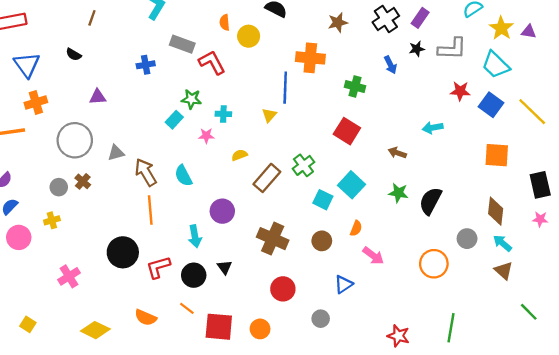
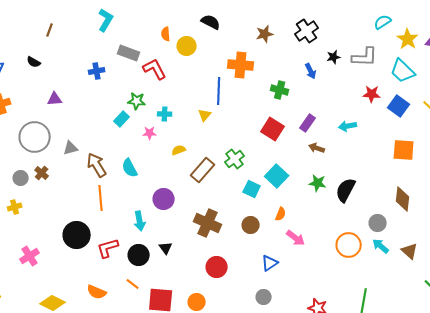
purple rectangle: (420, 18) -> (308, 123), moved
cyan arrow: (502, 243) -> (381, 246), moved
gray circle: (321, 319) -> (264, 297), moved

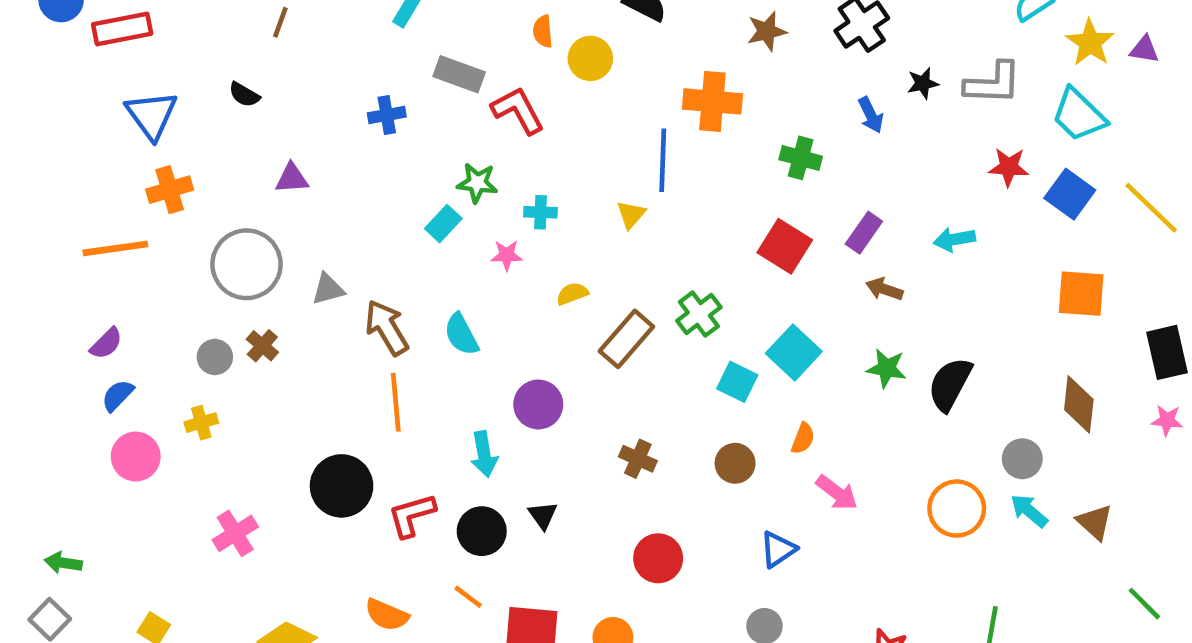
brown cross: (208, 223) -> (638, 459), size x0.6

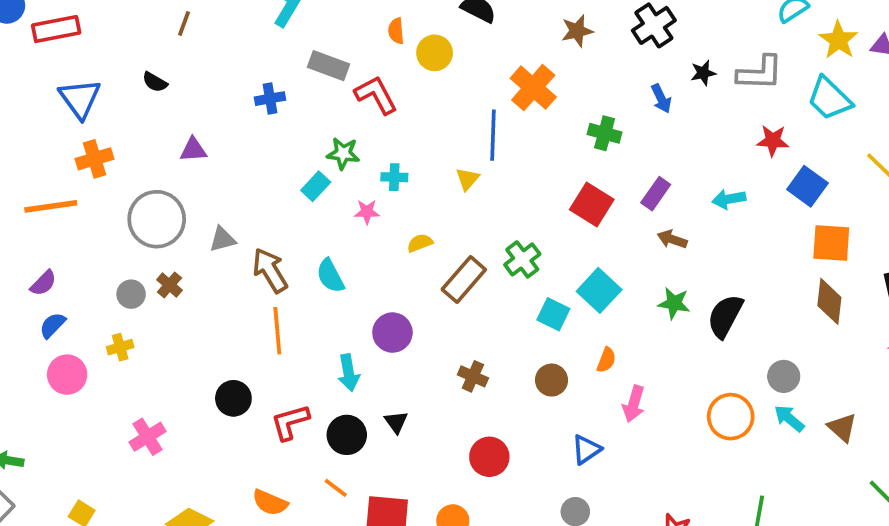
orange cross: (712, 101) -> (533, 88), turned 36
blue square: (1070, 194) -> (807, 186), moved
brown diamond: (1079, 404) -> (829, 301), moved
black circle: (342, 486) -> (233, 398), size x0.7
pink arrow: (837, 493) -> (634, 404), turned 69

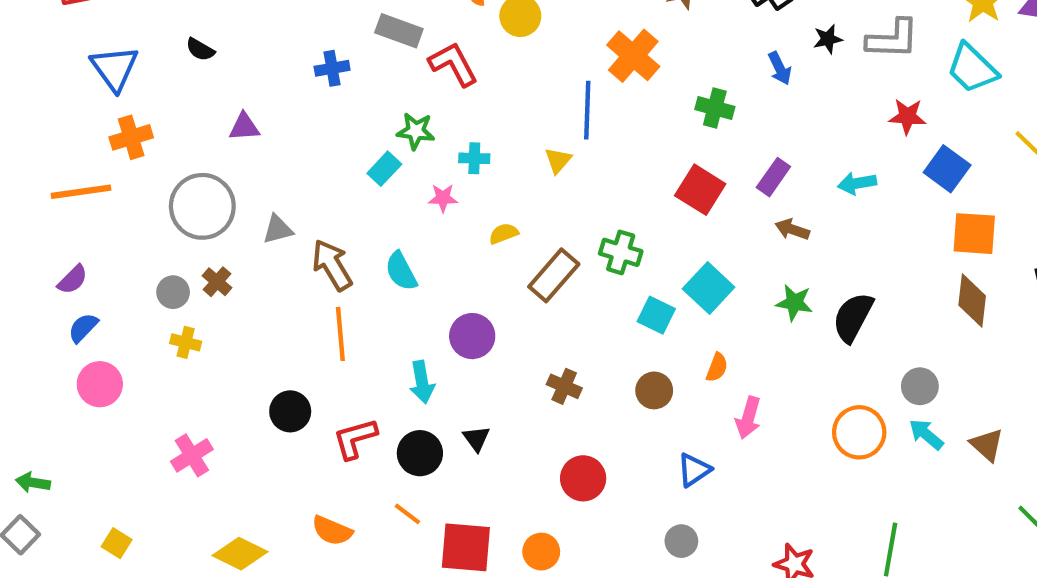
green cross: (522, 259) -> (621, 252), turned -36
yellow cross: (120, 347) -> (186, 342), moved, turned 30

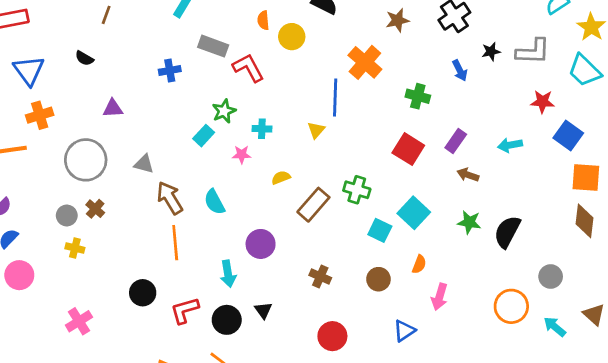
green star: (416, 131) -> (224, 111), turned -30
gray triangle: (278, 229) -> (144, 164), moved, turned 30
cyan arrow: (926, 434) -> (555, 327), moved

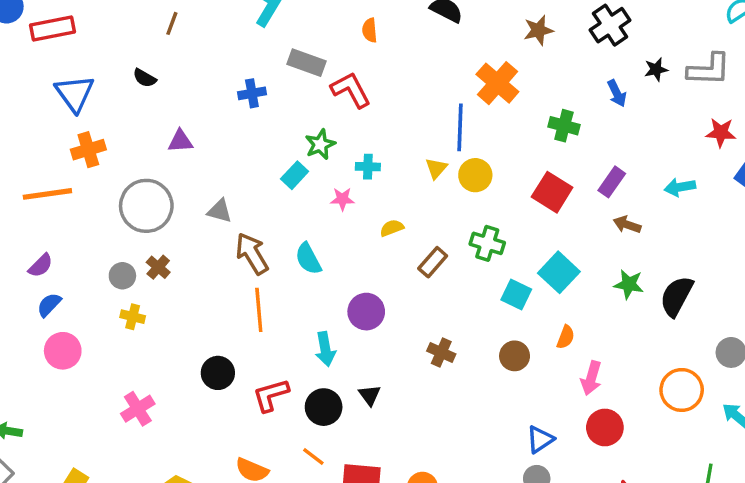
yellow circle: (292, 37) -> (475, 175), moved
brown rectangle: (313, 205) -> (433, 262), size x0.7
blue triangle: (404, 331) -> (540, 439), moved
red circle: (332, 336) -> (605, 427), moved

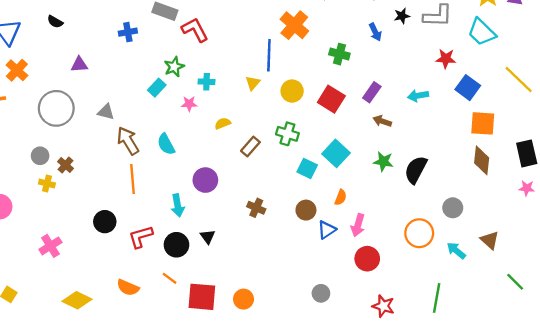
orange cross: (88, 150) -> (17, 70), turned -30
yellow circle: (475, 175) -> (292, 91), moved
brown cross: (158, 267) -> (65, 165), moved
blue triangle: (540, 439) -> (327, 230), moved

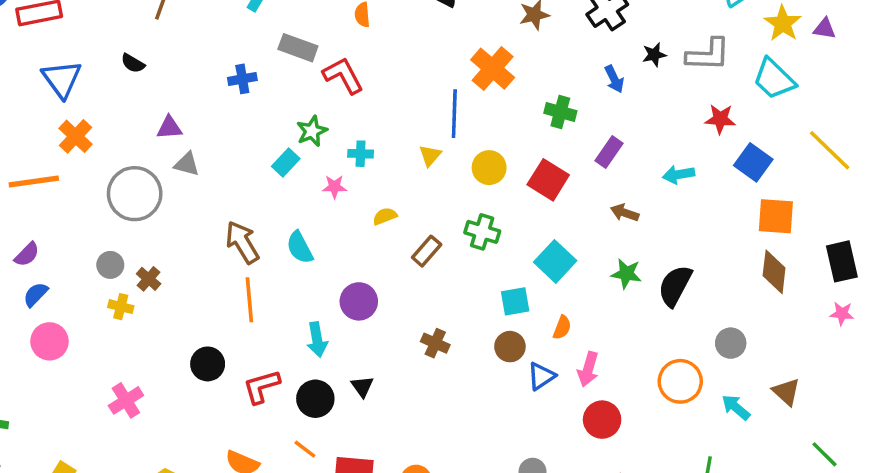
purple rectangle: (372, 92) -> (609, 152), moved
gray triangle: (106, 112) -> (187, 164), moved
cyan square: (307, 168) -> (515, 301), moved, turned -36

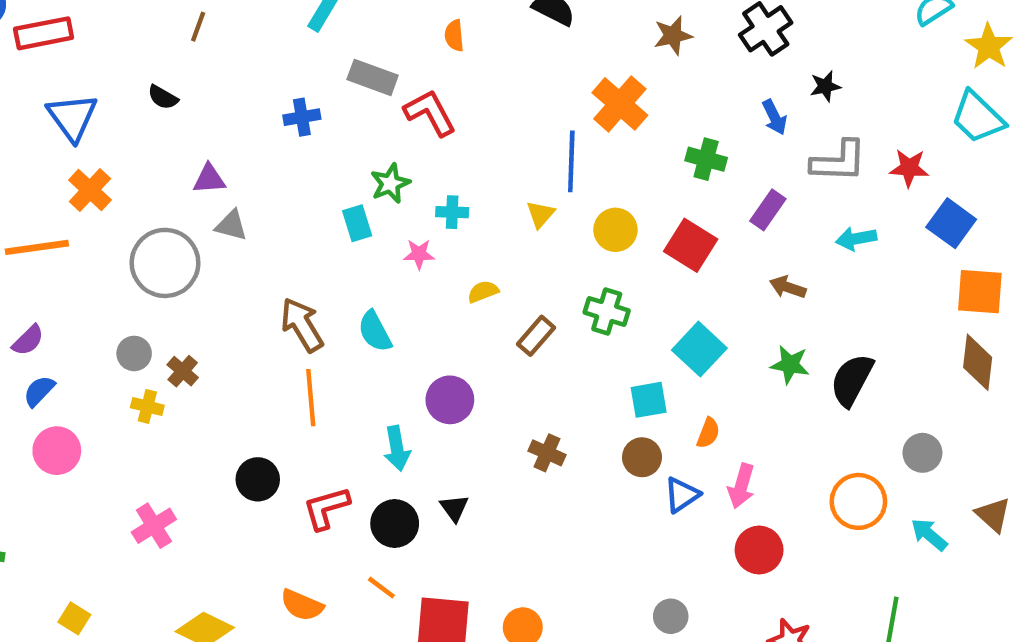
gray L-shape: (708, 55) -> (839, 161), moved
cyan rectangle: (286, 162) -> (357, 223), turned -60

